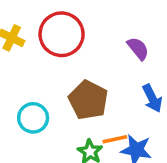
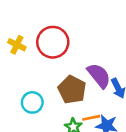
purple semicircle: (138, 48) -> (99, 76), moved, size x1.5

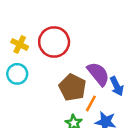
cyan circle: (32, 102) -> (17, 74), moved
orange line: (91, 118) -> (91, 103), moved, turned -49

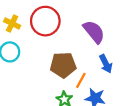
purple semicircle: (98, 74) -> (94, 32), moved
brown pentagon: (72, 87) -> (63, 65), turned -30

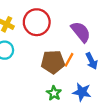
orange line: (81, 80) -> (69, 60), moved

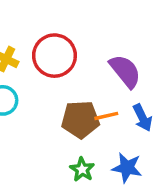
orange line: (69, 60) -> (106, 116), turned 48

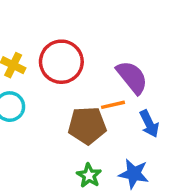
orange line: (106, 116) -> (113, 105), moved

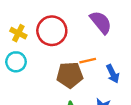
purple semicircle: (132, 77) -> (101, 22), moved

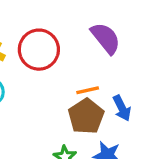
brown pentagon: (70, 75) -> (86, 116), moved, turned -30

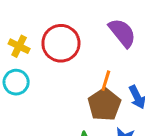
orange line: (88, 90) -> (106, 81), turned -60

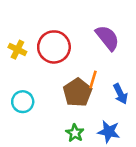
cyan circle: (16, 82) -> (23, 102), moved
brown pentagon: (104, 105) -> (77, 93), moved

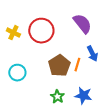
orange line: (93, 80) -> (77, 65), moved
blue arrow: (120, 94) -> (92, 54), moved

